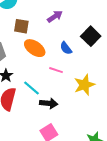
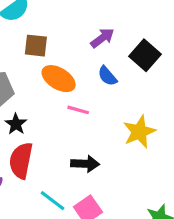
purple arrow: (55, 16) -> (102, 38), moved
pink line: (56, 70) -> (78, 110), moved
cyan line: (32, 88) -> (53, 201), moved

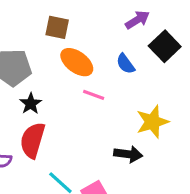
purple arrow: (102, 38) -> (137, 20), moved
black arrow: (85, 164) -> (128, 154), moved

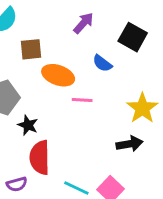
purple arrow: (137, 20) -> (84, 23), moved

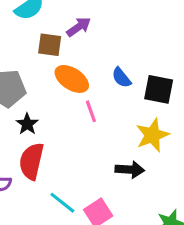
purple arrow: (84, 23) -> (79, 27), moved
black square: (133, 37) -> (159, 89), moved, turned -32
pink line: (82, 100) -> (91, 111), turned 54

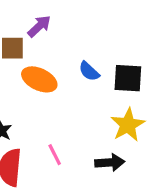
pink line: (91, 111) -> (55, 155), moved

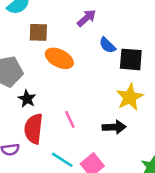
purple arrow: (39, 26) -> (86, 18), moved
blue semicircle: (89, 71) -> (107, 45), moved

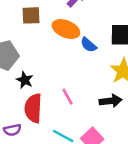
blue semicircle: (107, 45) -> (89, 45), moved
orange ellipse: (59, 58) -> (66, 29), moved

